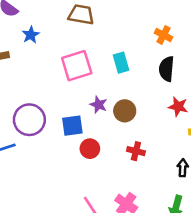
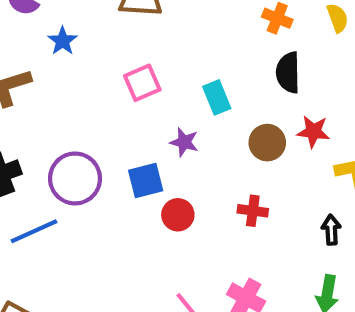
cyan rectangle: (121, 63) -> (217, 97), moved
pink square: (77, 66) -> (142, 83), size x0.7
brown circle: (125, 111) -> (267, 143), moved

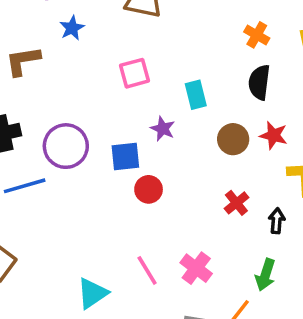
red cross: (253, 211) -> (236, 203), moved, turned 35

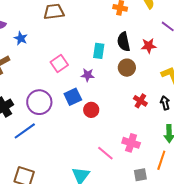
pink square: (134, 73) -> (59, 63), moved
black semicircle: (259, 82) -> (124, 42), moved
cyan rectangle: (196, 95) -> (99, 51), turned 42
red star: (274, 135) -> (149, 46), moved

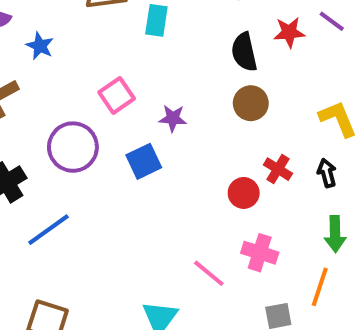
red star: (149, 46) -> (289, 32), moved
cyan rectangle: (99, 51) -> (156, 20), moved
purple circle: (39, 102) -> (73, 147), moved
red circle: (91, 110) -> (244, 193), moved

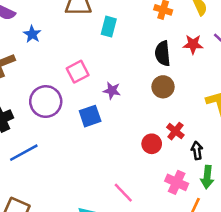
black arrow: (327, 173) -> (197, 151), moved
pink cross: (260, 253) -> (177, 182), moved

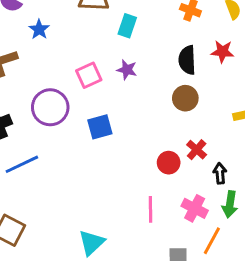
purple star: (112, 91) -> (127, 70), moved
pink line: (123, 193) -> (151, 209), moved, turned 40

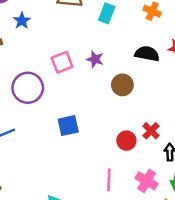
cyan rectangle: (127, 26) -> (107, 13), moved
black semicircle: (187, 60) -> (147, 54), turned 100
brown circle: (185, 98) -> (122, 85), moved
blue square: (100, 127) -> (68, 126), moved

